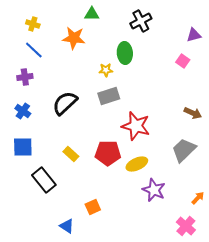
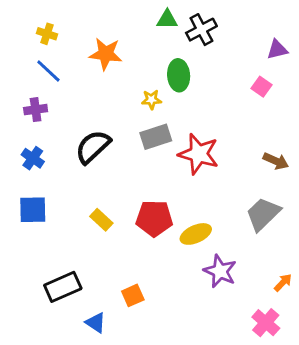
green triangle: (92, 14) -> (167, 20), moved
red star: (136, 126) -> (199, 154), moved
black rectangle: (44, 180) -> (63, 287), moved, turned -75

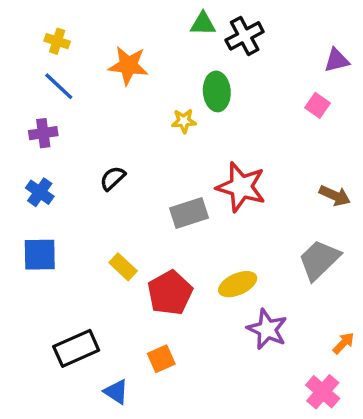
gray rectangle: (156, 137) -> (189, 213), moved
black semicircle: (93, 147) -> (113, 178), size x0.6
red pentagon: (154, 218) -> (170, 293), moved, turned -30

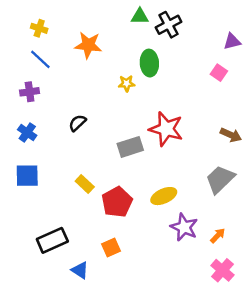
orange arrow: (344, 343) -> (218, 236), moved

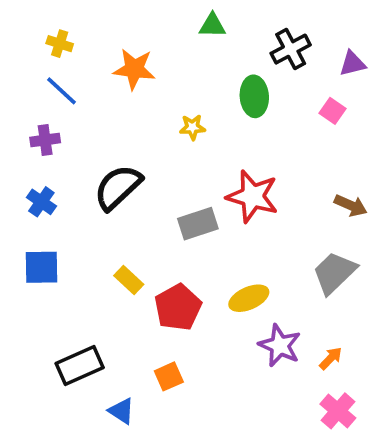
black cross: (169, 25) -> (291, 49), moved
green ellipse: (149, 63) -> (254, 96), moved
black semicircle: (77, 123) -> (118, 187), size x1.8

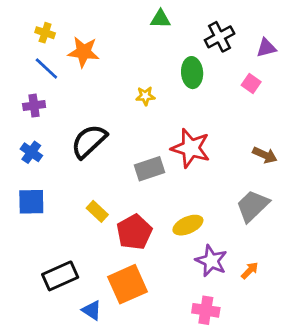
orange star: (134, 69) -> (84, 52), moved
orange square: (169, 376) -> (127, 284), size x1.8
pink cross: (338, 411) -> (206, 310), moved, turned -32

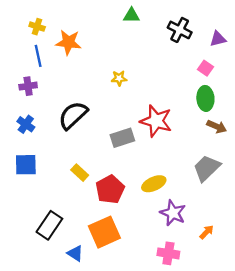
black cross: (220, 37) -> (180, 30), turned -35
blue line: (46, 68) -> (38, 56), turned 35
green ellipse: (192, 73) -> (205, 98), moved
orange arrow: (250, 270) -> (207, 232), moved
black rectangle: (60, 276) -> (49, 225), turned -32

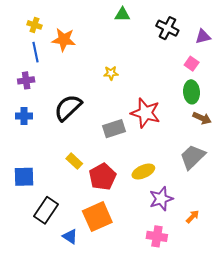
blue cross: (26, 124) -> (24, 116), turned -35
blue square: (26, 165) -> (24, 177), moved
purple star: (173, 213) -> (161, 199), turned 30

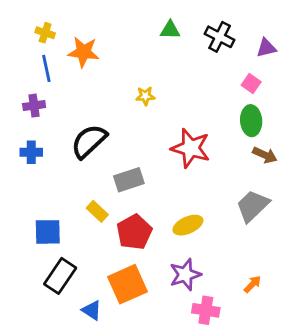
green triangle: (122, 14) -> (170, 30), moved
gray rectangle: (114, 129) -> (129, 180), moved
blue square: (24, 177) -> (48, 232), moved
purple star: (161, 199) -> (185, 275), moved

